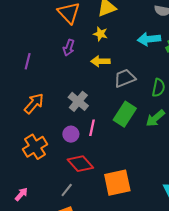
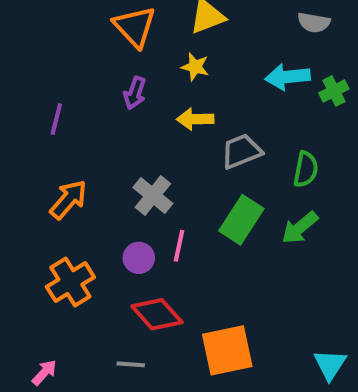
gray line: (67, 190) -> (131, 364), turned 56

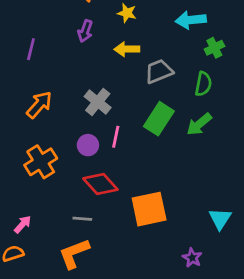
green cross: (334, 91) -> (214, 48), moved

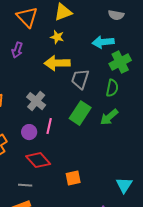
purple arrow: (85, 31) -> (17, 50), moved
green cross: (214, 48) -> (120, 62), size x1.5
yellow arrow: (127, 49) -> (57, 63), size x1.4
gray trapezoid: (159, 71) -> (80, 79), turned -50
orange square: (149, 209) -> (73, 178), size x0.6

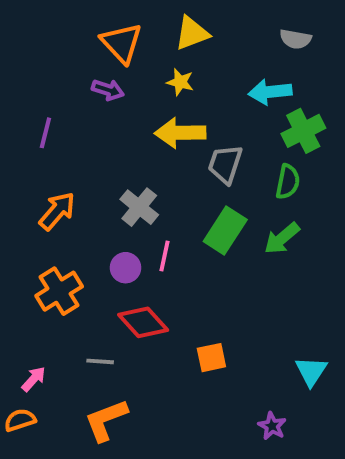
purple arrow: (17, 50) -> (108, 90), moved, turned -91
gray line: (25, 185) -> (100, 361), moved

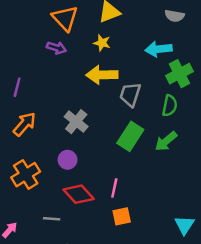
purple line: (45, 133) -> (17, 87), moved
pink line: (165, 256) -> (114, 188), moved

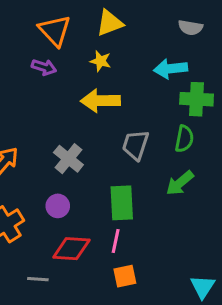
green cross: (179, 74) -> (197, 99), turned 30
gray trapezoid: (130, 95) -> (136, 145), moved
green rectangle: (130, 136) -> (122, 203), moved, turned -36
red diamond: (79, 194) -> (71, 249), turned -44

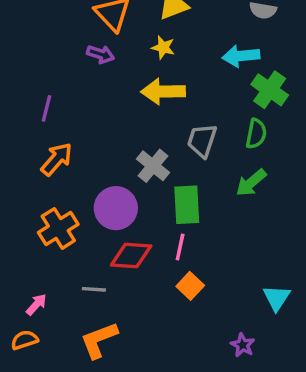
green cross: (197, 99) -> (270, 90), turned 32
gray cross: (68, 159) -> (153, 166), moved
purple circle: (58, 206) -> (116, 208), size x1.6
orange square: (125, 276) -> (190, 286), turned -35

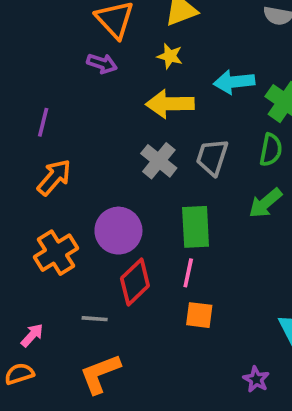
cyan arrow: (241, 56) -> (234, 82), moved
gray cross: (153, 166) -> (159, 161), moved
red diamond: (131, 255) -> (135, 282), turned -48
orange square: (190, 286) -> (199, 315), turned -36

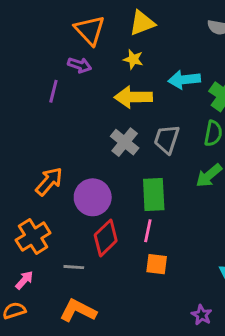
purple line: (43, 122) -> (53, 91), moved
orange arrow: (54, 177) -> (49, 181), moved
orange cross: (56, 253) -> (33, 237), moved
orange L-shape: (100, 374) -> (78, 311), turned 48

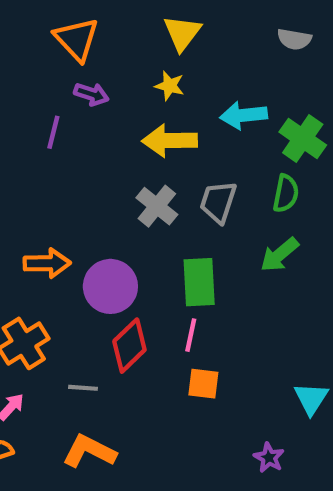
yellow triangle: (142, 23) -> (182, 33), turned -32
orange triangle: (90, 30) -> (77, 39), moved
orange arrow: (49, 181) -> (47, 263), turned 48

